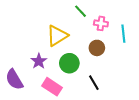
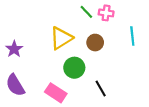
pink cross: (101, 23) -> (106, 13), moved
brown circle: (97, 48) -> (95, 43), moved
purple star: (39, 61) -> (14, 49), moved

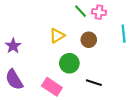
yellow triangle: (61, 38) -> (57, 36), size x0.7
black line: (101, 88) -> (94, 83), turned -42

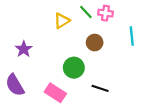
yellow triangle: (57, 36) -> (62, 21), moved
purple star: (13, 46) -> (24, 49), moved

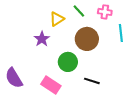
pink cross: (105, 13) -> (105, 12), moved
brown circle: (95, 43) -> (87, 39), size x1.5
purple star: (24, 49) -> (42, 39), moved

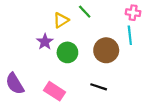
pink cross: (105, 12) -> (133, 13), moved
brown circle: (87, 39) -> (106, 50), moved
green circle: (68, 62) -> (67, 52), moved

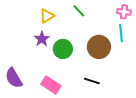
yellow triangle: (61, 20) -> (47, 16), moved

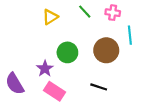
pink cross: (124, 12) -> (113, 13), moved
purple star: (42, 39) -> (45, 69), moved

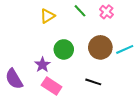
pink cross: (113, 13) -> (106, 12), turned 32
cyan line: (130, 35) -> (125, 49), moved, turned 72

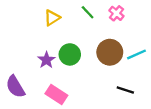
purple star: (42, 65) -> (46, 60), moved
black line: (93, 82) -> (125, 90), moved

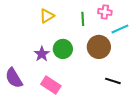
green line: (88, 12) -> (83, 19), moved, turned 40
pink cross: (116, 13) -> (105, 12), turned -32
cyan line: (136, 54) -> (120, 29), moved

